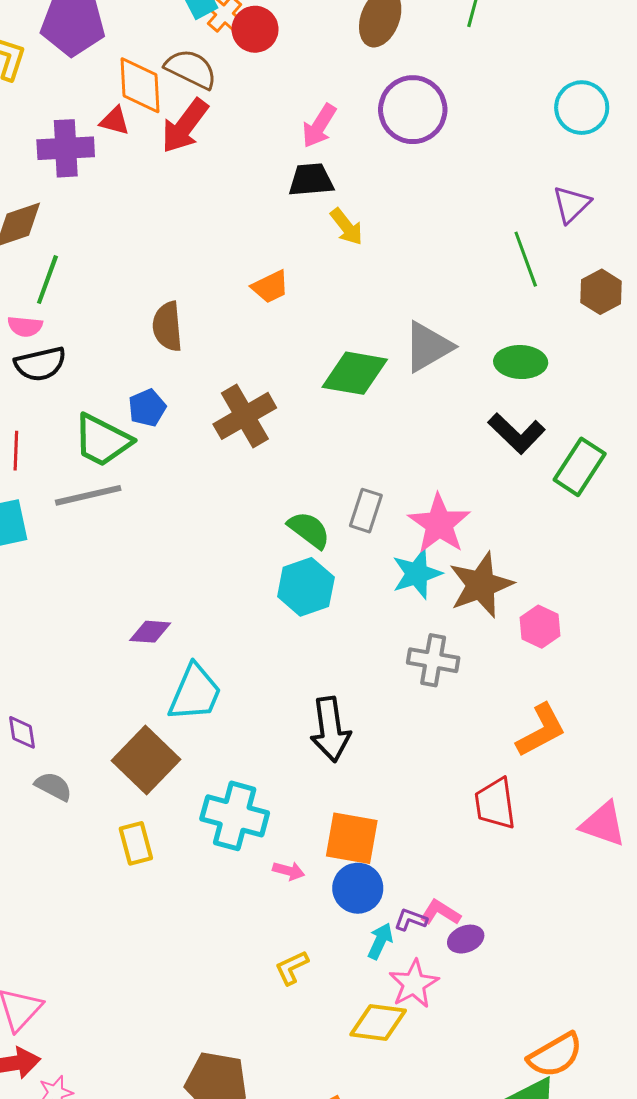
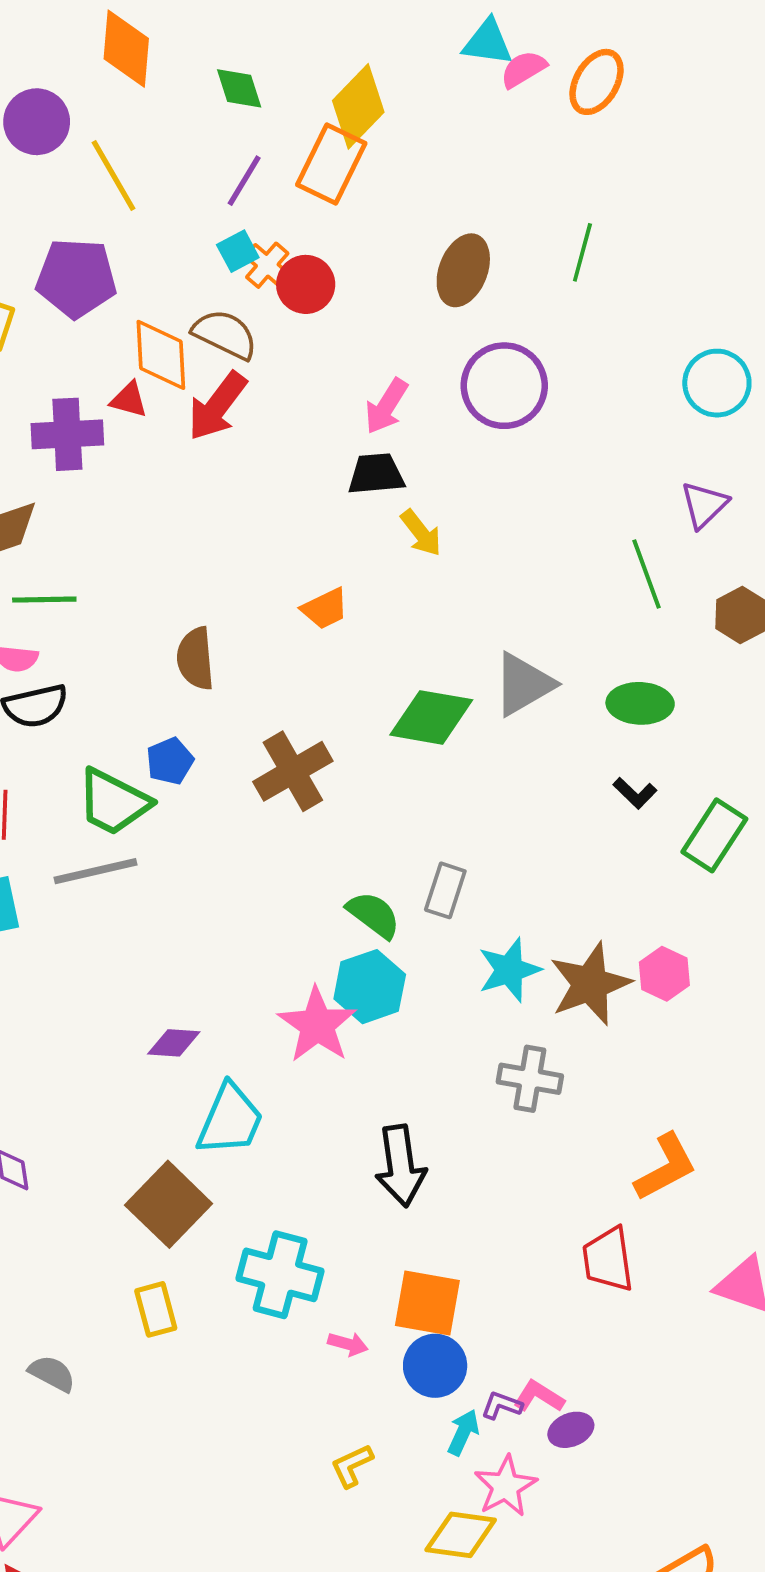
green line: (47, 280) -> (44, 600), turned 69
black L-shape: (517, 433) -> (635, 793), size x0.6
pink star: (439, 524) -> (317, 1025), moved
pink hexagon: (540, 627) -> (664, 974), moved
gray semicircle: (54, 786) -> (52, 1373), moved

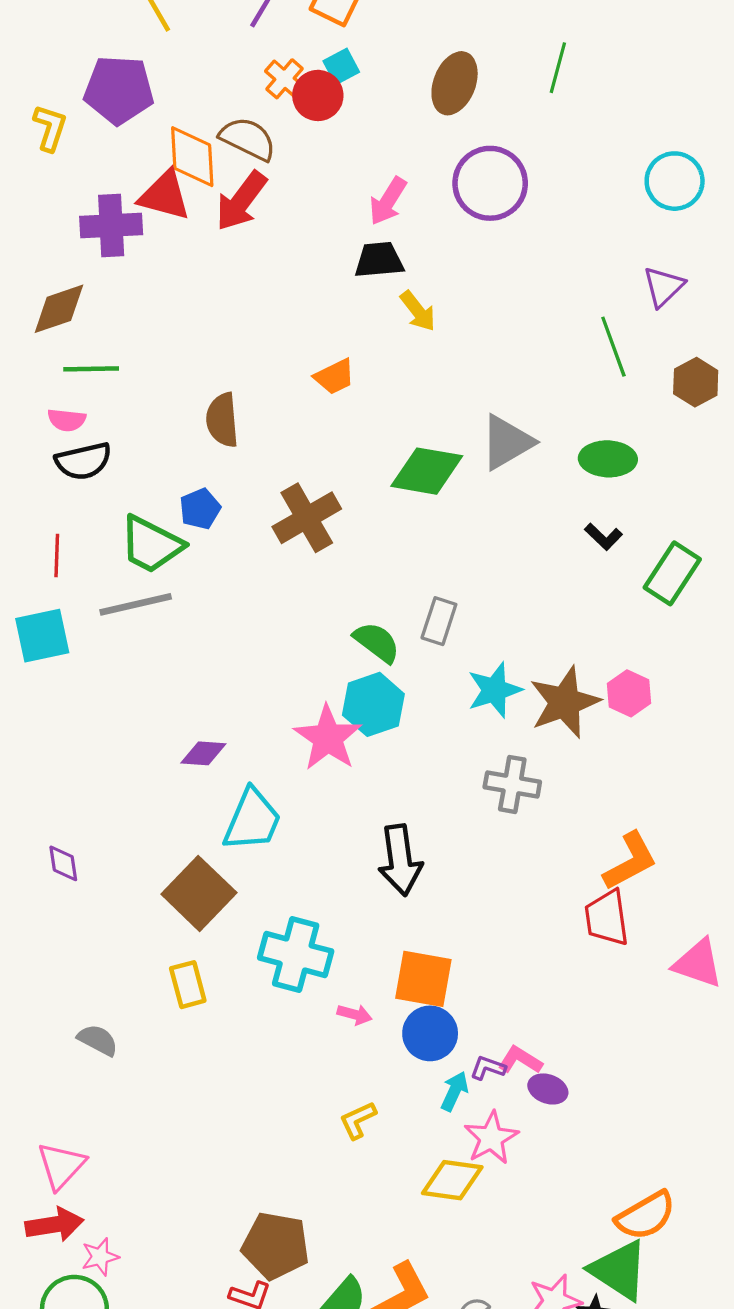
cyan square: (238, 251) -> (341, 67), moved
red triangle: (129, 400) -> (164, 195), size x1.6
red trapezoid: (608, 1259) -> (607, 918), moved
purple ellipse: (571, 1430) -> (548, 1089), turned 42

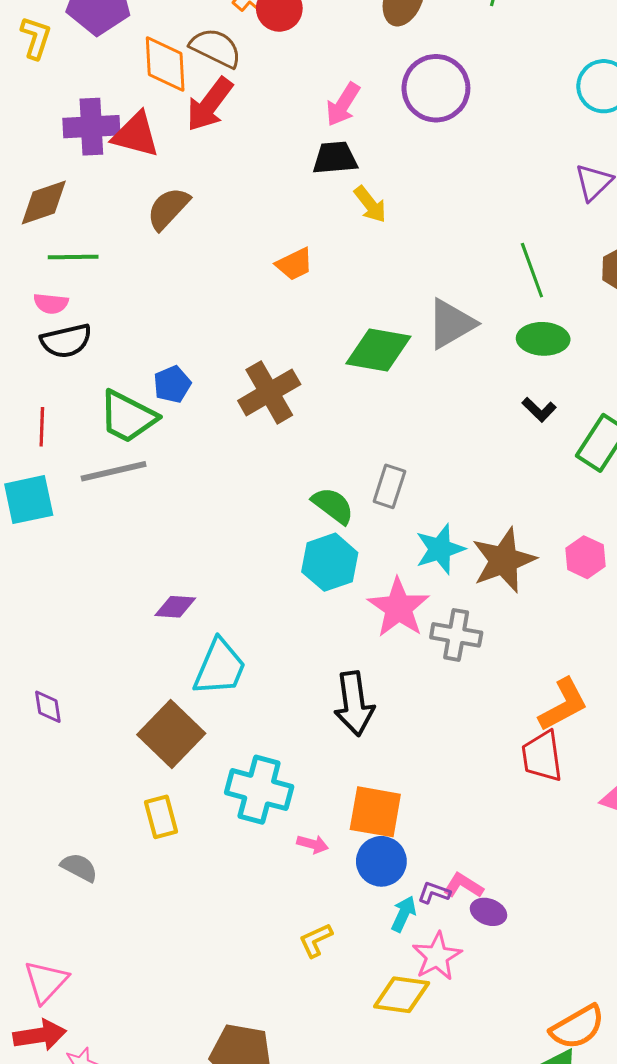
red triangle: (164, 195) -> (136, 135), moved
green line: (613, 347) -> (532, 270), moved
brown semicircle: (222, 420) -> (168, 208), moved, turned 48
pink hexagon: (629, 693) -> (586, 557), moved
pink star: (328, 738) -> (399, 608), moved

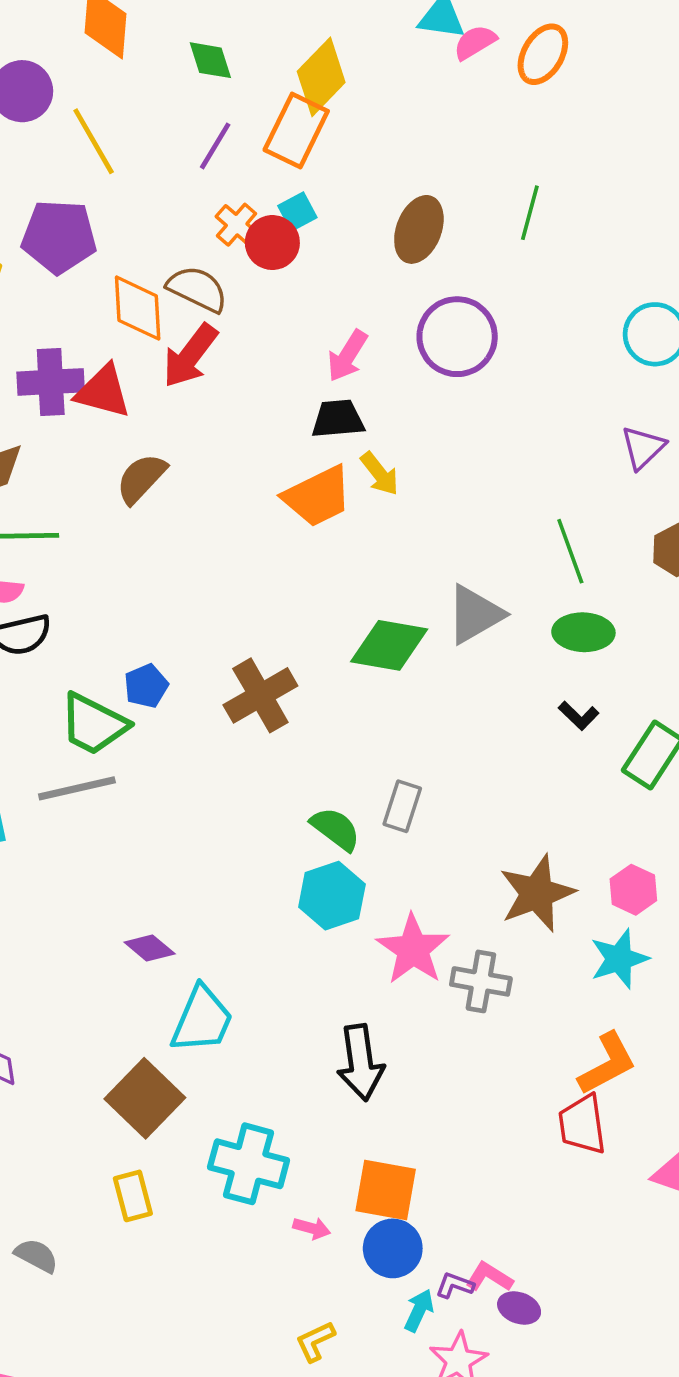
orange trapezoid: (294, 264) -> (318, 496), moved, size x1.6
cyan star: (440, 549) -> (619, 959), moved
purple diamond: (175, 607) -> (150, 948), turned 36

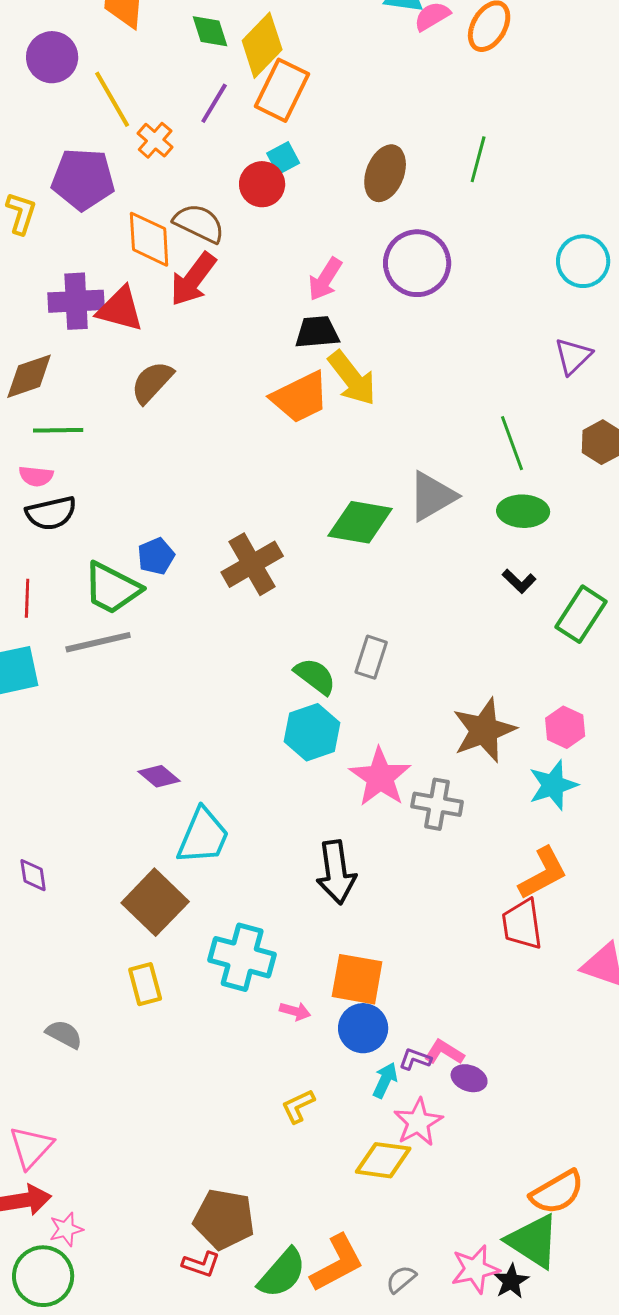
yellow diamond: (321, 77) -> (262, 45), moved
orange cross: (237, 225) -> (155, 140), moved
yellow arrow: (380, 474) -> (352, 378), size x1.5

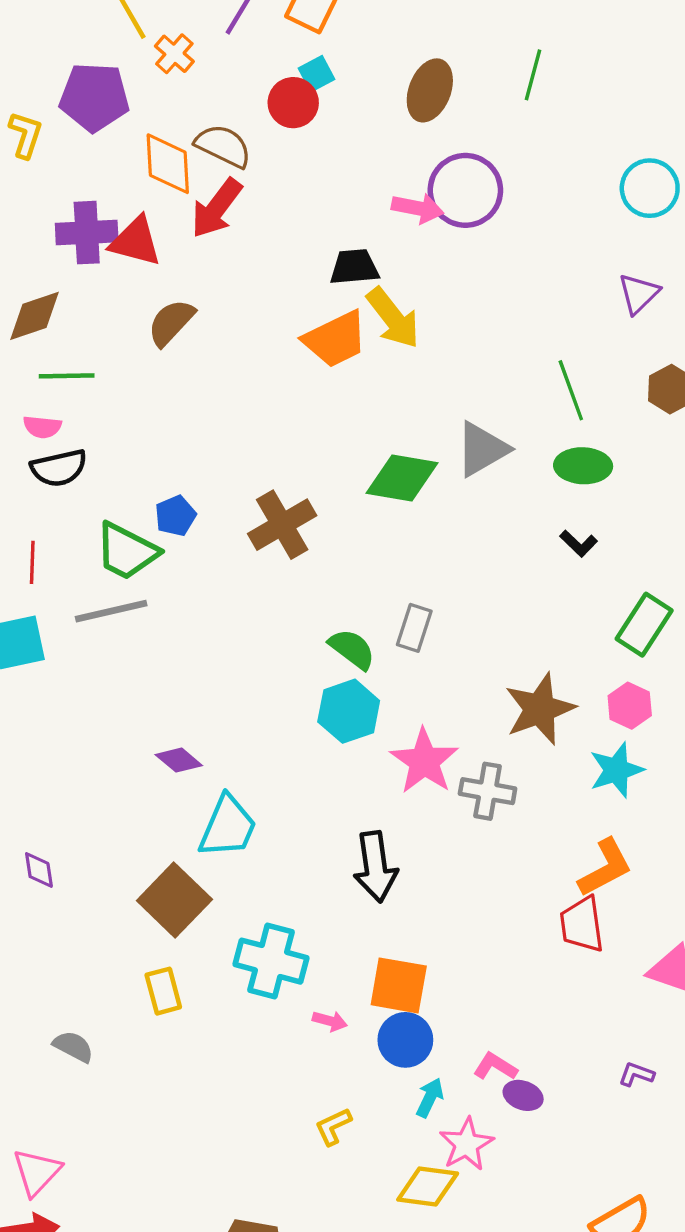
pink arrow: (325, 279) -> (418, 208), moved, turned -111
green rectangle: (581, 614) -> (644, 625), moved
purple L-shape: (415, 1059) -> (636, 1074), moved

